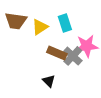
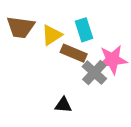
brown rectangle: (57, 53) -> (74, 53), moved
black triangle: (49, 81) -> (63, 105), turned -40

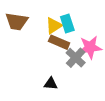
yellow triangle: (52, 35) -> (54, 26), moved

